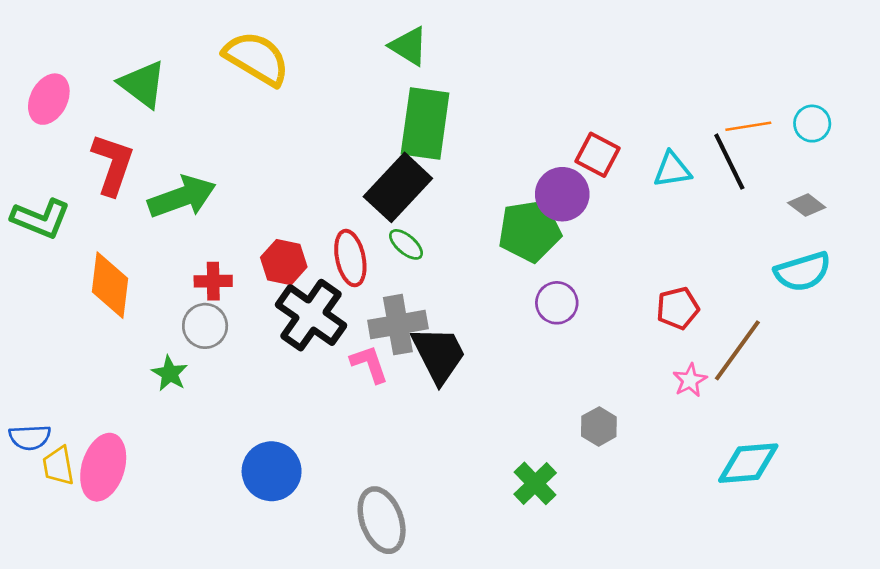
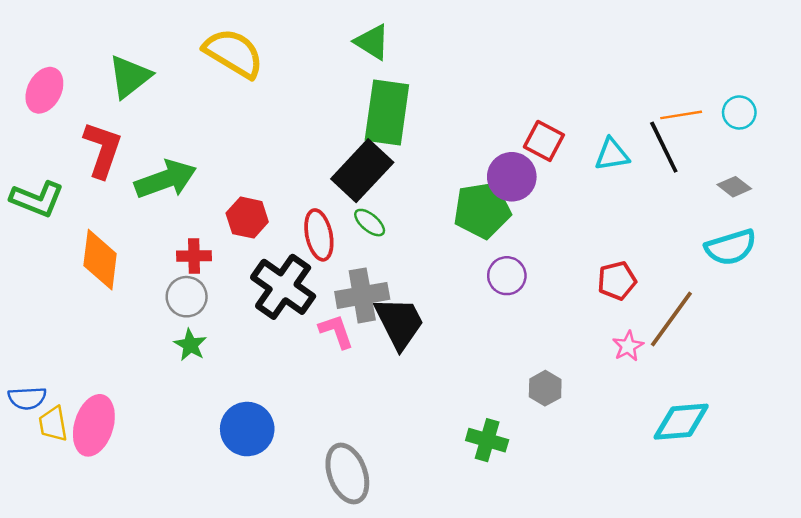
green triangle: (143, 84) -> (130, 77), turned 45
red hexagon: (284, 262) -> (247, 218), moved
green star: (170, 373) -> (190, 345), moved
green cross: (535, 483) -> (487, 440), turned -30

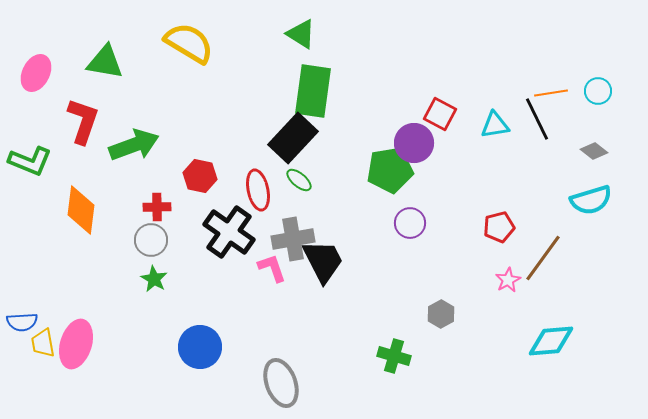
green triangle: (130, 77) -> (105, 62), turned 48

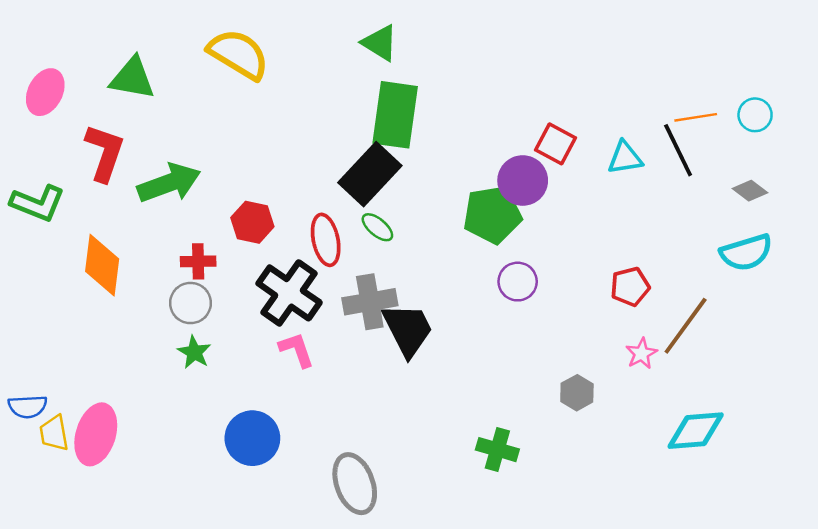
pink L-shape: (272, 268) -> (297, 350), moved
gray hexagon: (441, 314) -> (577, 393), moved

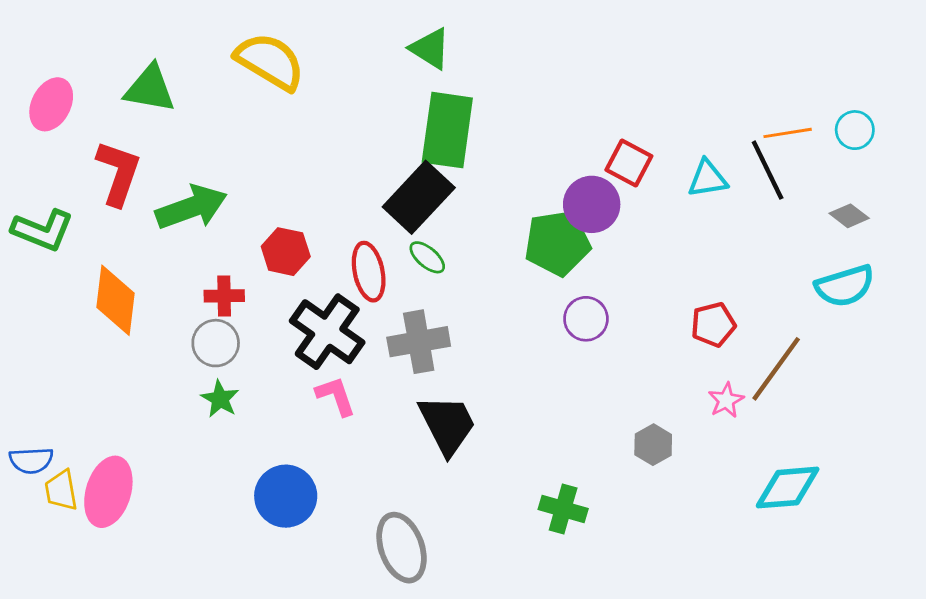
black trapezoid: (408, 330) -> (447, 425), moved

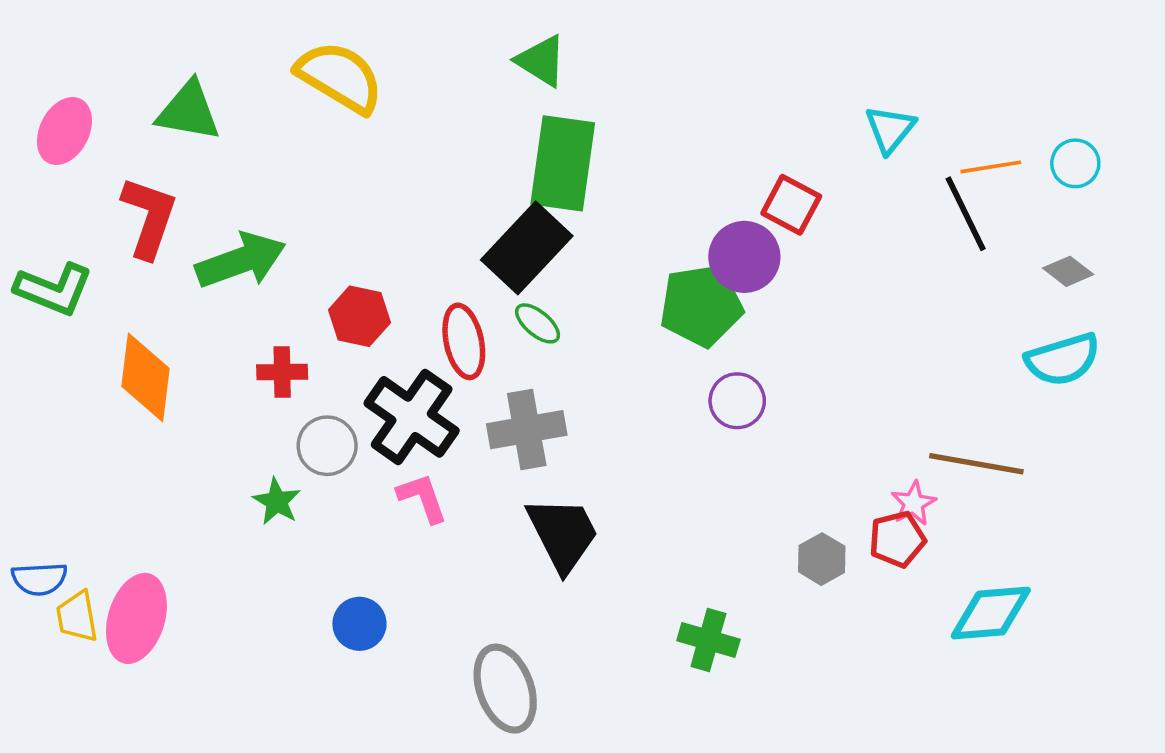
cyan triangle: (708, 179) -> (890, 129), moved, turned -42
red pentagon: (713, 325) -> (897, 539), moved
gray circle: (216, 343) -> (327, 446), moved
brown line: (776, 369) -> (976, 464), turned 64
blue circle: (286, 496) -> (359, 624), size x0.7

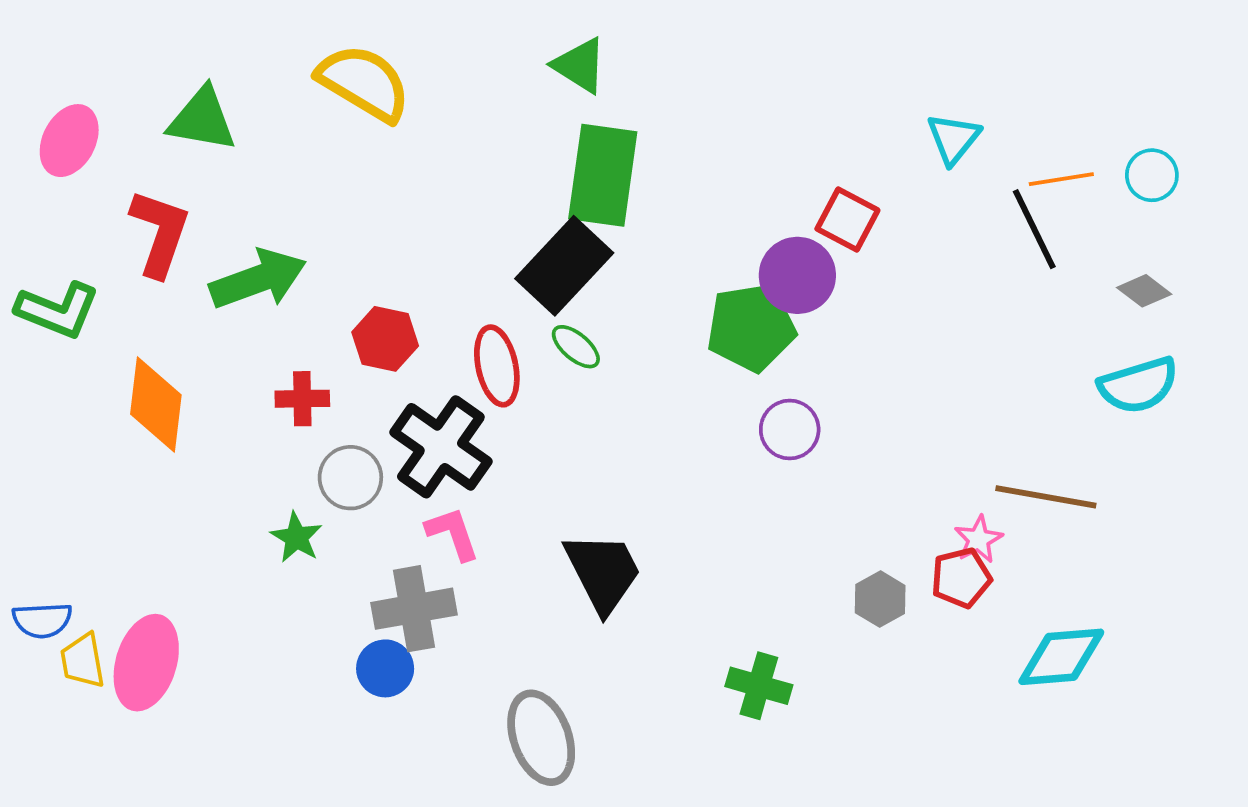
gray cross: (527, 430) -> (414, 609), moved

